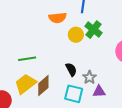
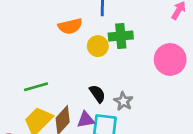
green cross: (93, 30) -> (121, 36), turned -36
purple triangle: (99, 91) -> (86, 120), moved

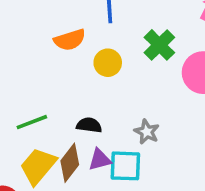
green cross: (121, 36) -> (159, 45), moved, turned -35
black semicircle: (97, 94) -> (89, 125), moved, turned -42

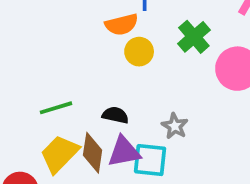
orange semicircle: (70, 40) -> (122, 24), moved
purple triangle: (100, 160) -> (124, 152), size x1.4
brown diamond: (70, 163) -> (93, 153), turned -33

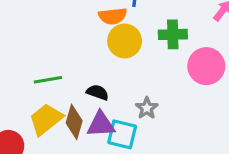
green cross: (194, 37) -> (173, 34), turned 32
yellow circle: (139, 52) -> (125, 41), size x1.4

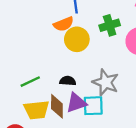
gray star: (147, 108) -> (106, 82), size x1.6
yellow trapezoid: (46, 119) -> (36, 110), turned -132

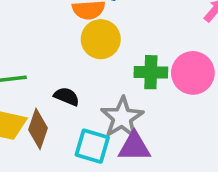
green cross: (110, 25) -> (151, 72), moved
purple triangle: (76, 103) -> (134, 147), moved

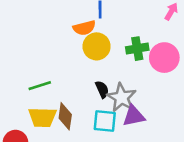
green cross: (151, 72) -> (137, 49), moved
black semicircle: (67, 96) -> (102, 89), moved, turned 54

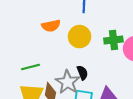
orange semicircle: (84, 28) -> (51, 26), moved
gray star: (122, 97) -> (68, 82), moved

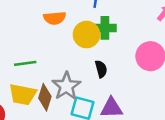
green cross: (113, 40) -> (105, 28), moved
black semicircle: (82, 73) -> (101, 69), moved

